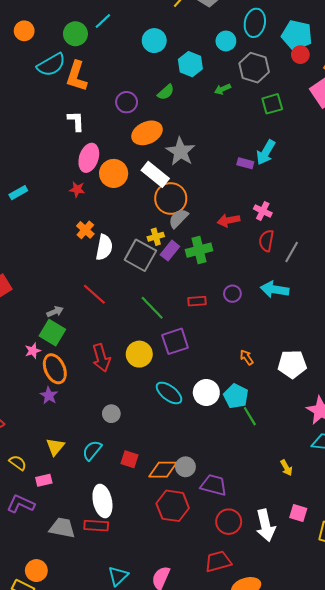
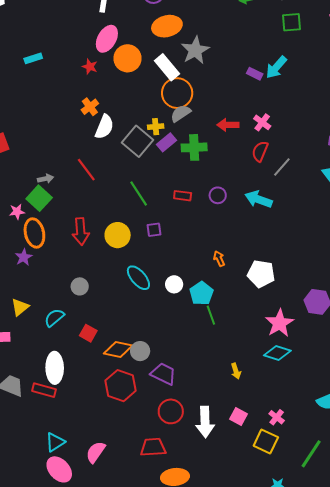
purple square: (175, 341) -> (154, 230), size x0.6
white circle: (206, 392) -> (174, 284), size x0.7

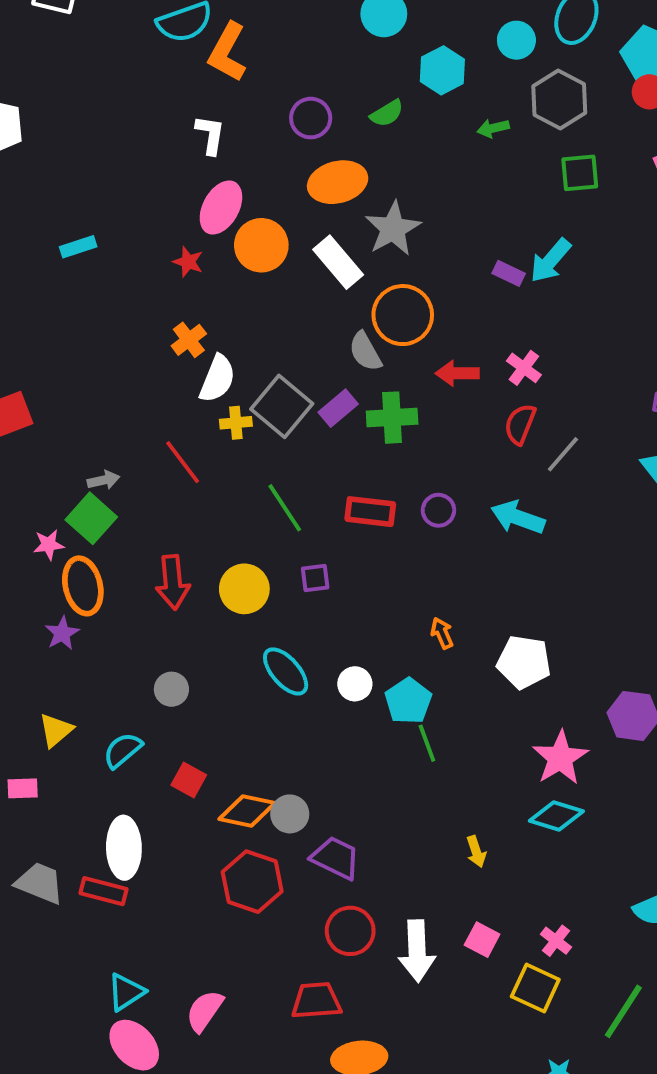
orange circle: (177, 93) -> (403, 315), moved
gray semicircle: (181, 113) -> (365, 351), turned -85
yellow cross: (156, 127) -> (236, 423), moved
red rectangle: (183, 196) -> (370, 512), size x1.4

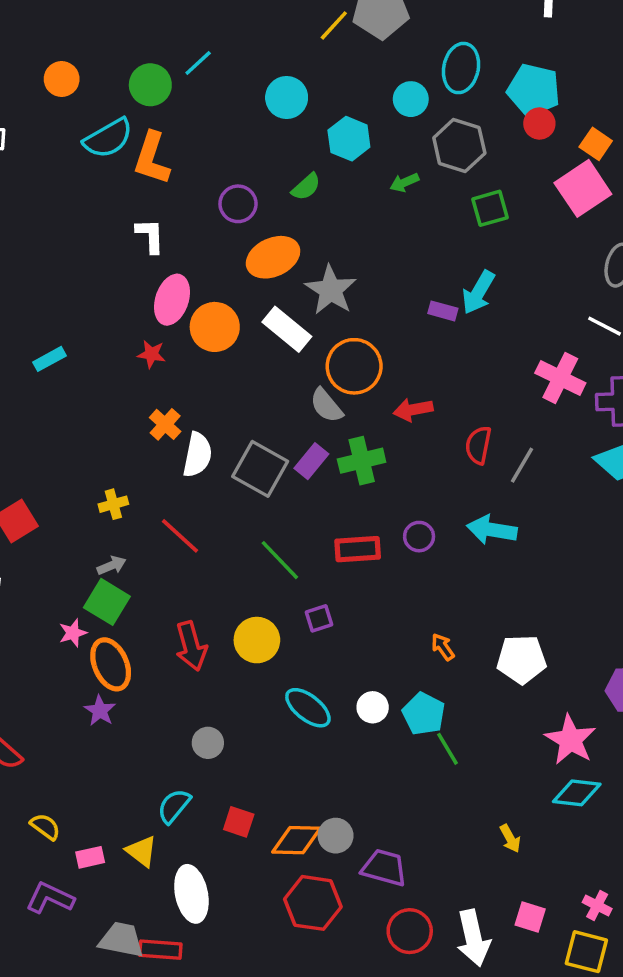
pink cross: (524, 368) -> (560, 378), moved, size x1.5
yellow cross: (236, 423) -> (113, 504), moved
yellow triangle: (56, 730) -> (142, 851), moved, turned -32
red rectangle: (103, 891) -> (160, 950), moved

